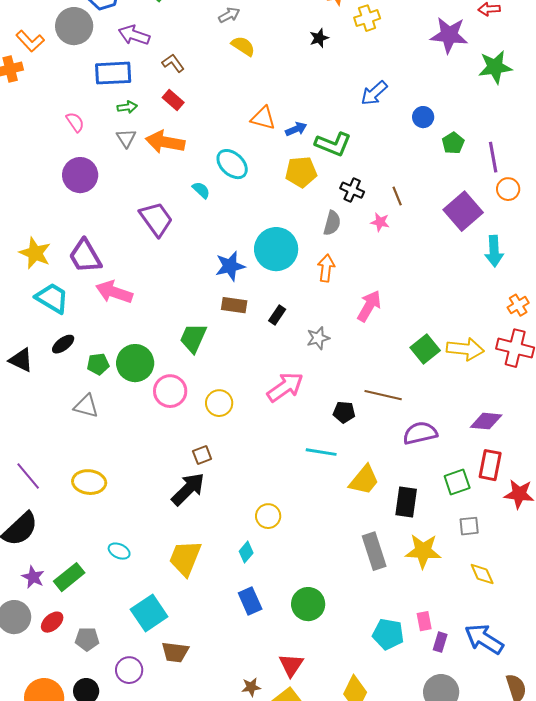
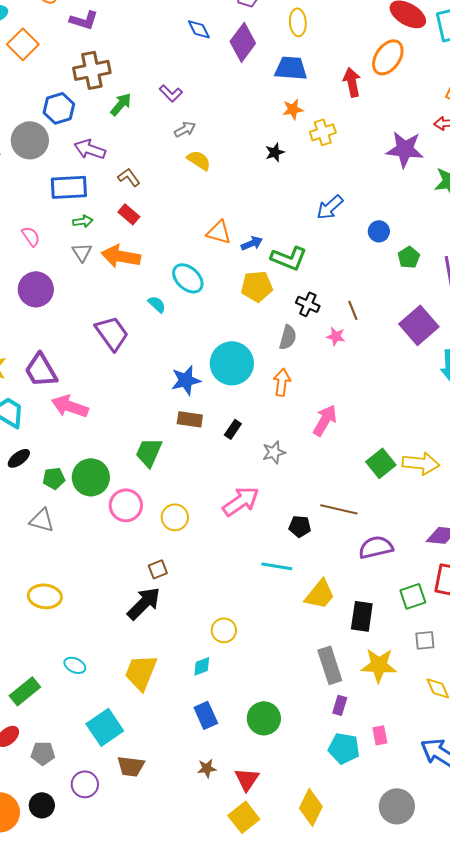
cyan diamond: (246, 552) -> (202, 666), turned 30
purple rectangle: (440, 642) -> (340, 705), moved
brown star: (251, 687) -> (207, 768), moved

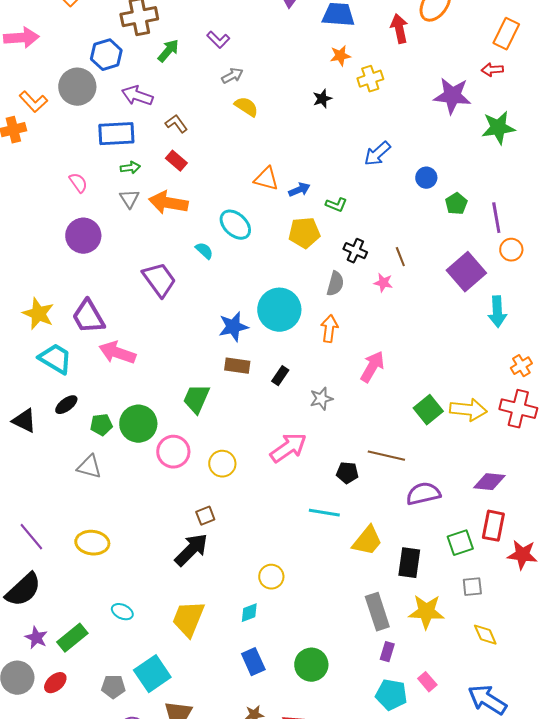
green L-shape: (289, 258) -> (336, 205), size x0.6
pink rectangle: (380, 735) -> (427, 682), turned -30
gray pentagon: (43, 753) -> (113, 687), moved

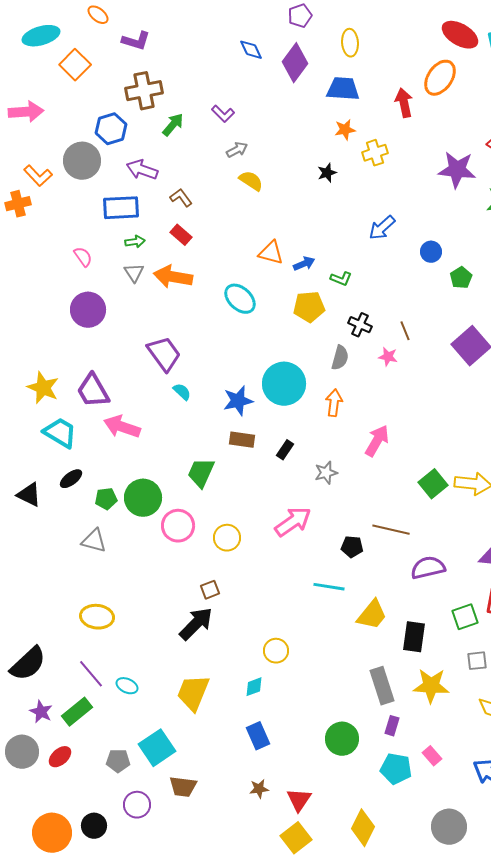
cyan semicircle: (204, 251) -> (182, 392), moved
purple line: (31, 537) -> (91, 674), moved
green circle: (311, 665) -> (342, 739), moved

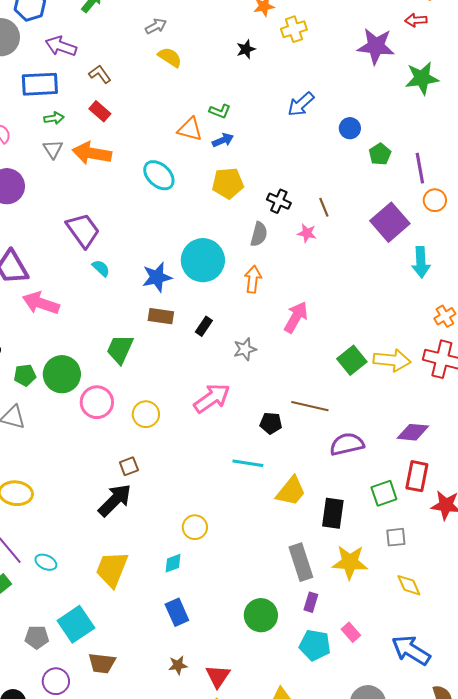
green L-shape: (341, 279) -> (220, 111), moved

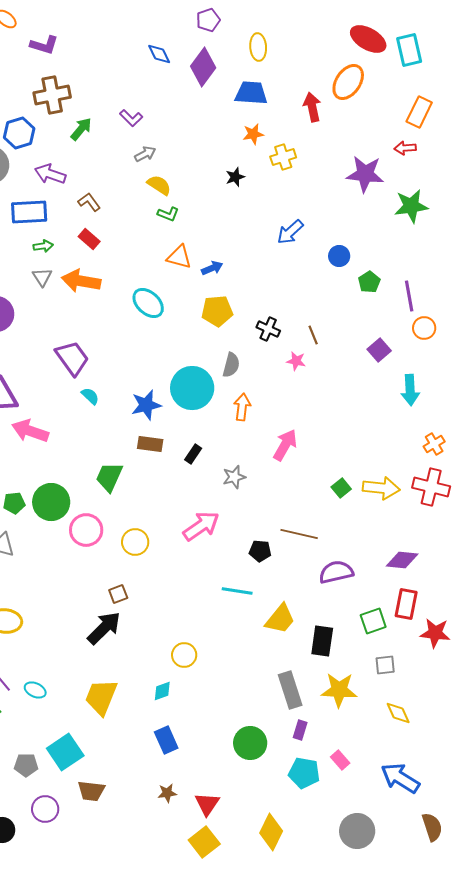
green L-shape: (220, 111) -> (168, 214), moved
purple square: (390, 222) -> (379, 350), size x0.6
gray semicircle: (259, 234) -> (231, 365), moved
green square: (352, 360) -> (341, 488), size x0.7

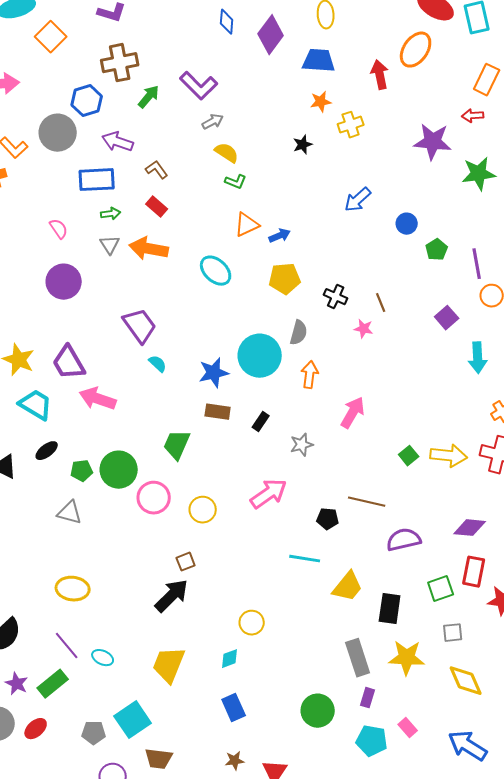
blue diamond: (159, 54) -> (227, 22), turned 30
purple L-shape: (131, 118) -> (199, 86), size x1.6
orange triangle: (179, 257) -> (247, 225), turned -40
yellow diamond: (398, 713) -> (466, 681), size x1.4

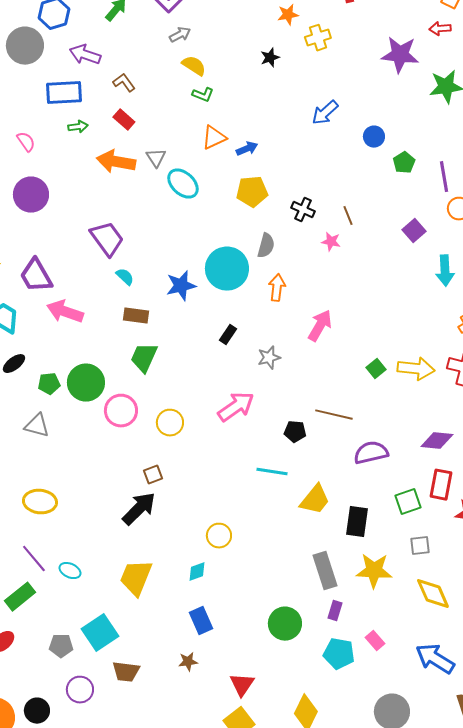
gray triangle: (110, 245) -> (156, 158), moved
brown rectangle: (218, 412) -> (136, 316), moved
brown star: (235, 761) -> (188, 662), moved

